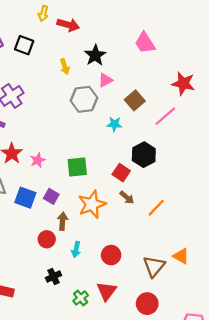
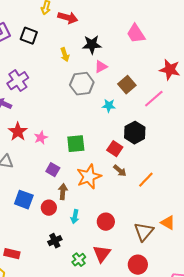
black star: (95, 55) -> (92, 45), turned 30
blue square: (25, 198) -> (24, 200), moved

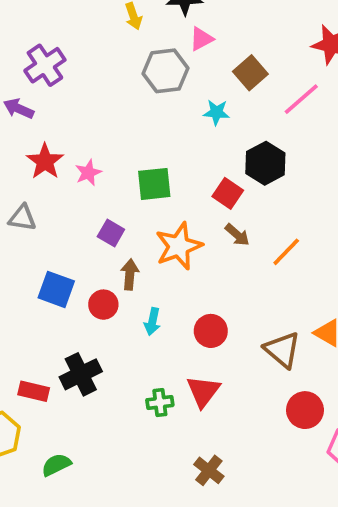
brown triangle: (144, 232) -> (282, 350), turned -30
black cross: (55, 241) -> (81, 374), moved, size x1.5
green cross: (79, 260) -> (160, 403), turned 32
red circle: (138, 265) -> (305, 410), moved

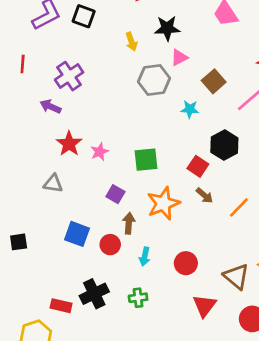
red triangle: (203, 391) -> (204, 306), moved
green cross: (160, 403) -> (138, 298), moved

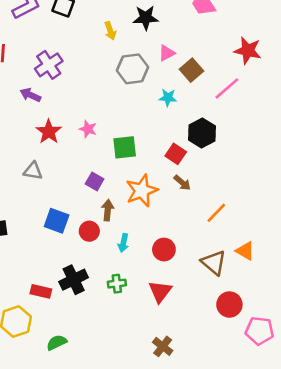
pink triangle: (179, 57) -> (167, 53), moved
pink star: (100, 152) -> (88, 129), moved, turned -30
orange line: (239, 207) -> (216, 213), moved
red triangle: (204, 306) -> (160, 291), moved

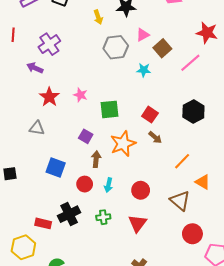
black hexagon: (202, 133) -> (193, 111), moved
red circle: (89, 231) -> (85, 184), moved
orange triangle: (245, 251) -> (203, 182), moved

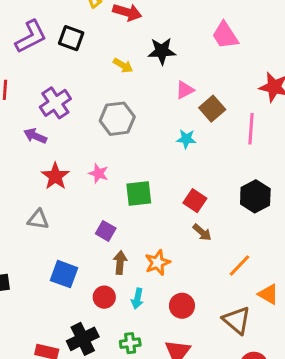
yellow arrow: (98, 17) -> (123, 65), turned -40
gray hexagon: (116, 47) -> (117, 119), moved
pink line: (190, 63) -> (251, 129), turned -45
orange star: (123, 144) -> (157, 263), moved, size x0.7

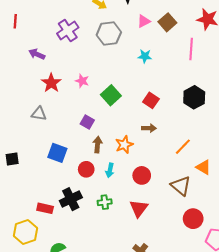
purple cross: (55, 103) -> (68, 30), moved
brown square: (212, 109) -> (167, 22), moved
gray hexagon: (117, 119) -> (109, 34), moved
green square: (139, 194) -> (111, 95), turned -36
brown arrow: (202, 232) -> (149, 128), moved, turned -40

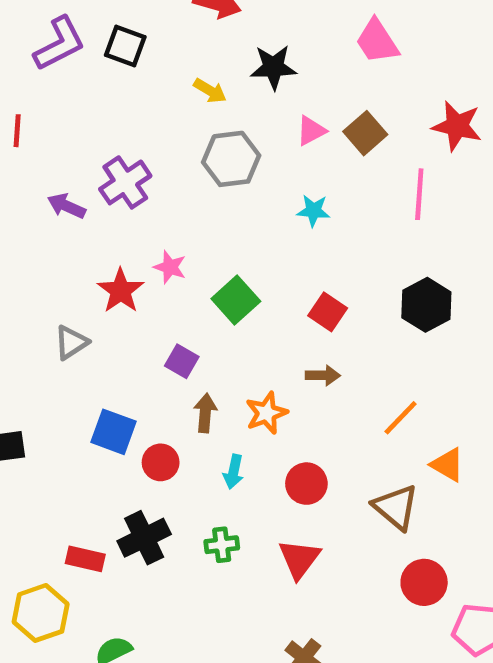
purple cross: (68, 30) -> (125, 182), moved
red star: (51, 83) -> (121, 291), moved
gray triangle: (39, 114) -> (71, 342), turned -42
red circle: (86, 169) -> (161, 462), moved

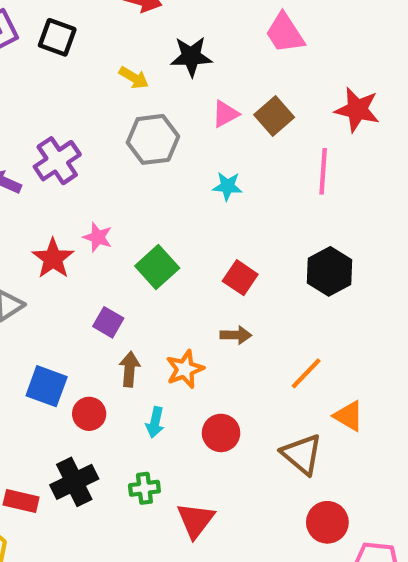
red triangle: (299, 559) -> (195, 520), moved

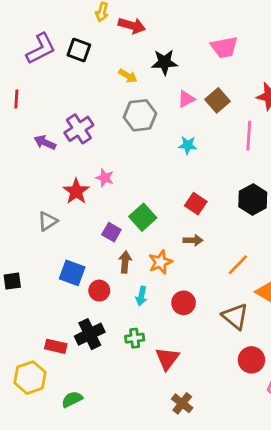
pink trapezoid: (285, 33) -> (224, 47), turned -68
green square: (157, 267) -> (143, 217), moved

